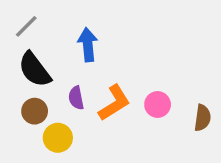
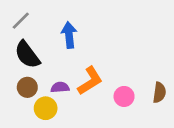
purple semicircle: (76, 98) -> (60, 87), moved, turned 96
pink circle: (158, 105) -> (124, 96), moved

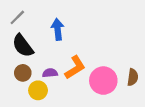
pink circle: (124, 96) -> (103, 81), size x1.6

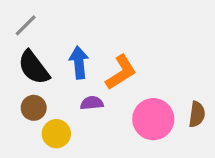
blue arrow: (58, 29) -> (79, 63), moved
orange L-shape: (75, 67) -> (121, 72), moved
purple semicircle: (50, 73) -> (92, 103), moved

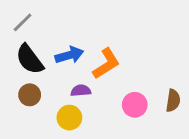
blue arrow: (79, 63) -> (69, 55), turned 80
pink circle: (153, 119) -> (135, 105), size x0.7
yellow circle: (56, 134) -> (69, 118), moved

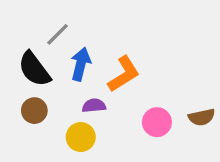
gray line: (23, 22) -> (58, 34), moved
blue arrow: (69, 55) -> (81, 64), turned -60
brown semicircle: (173, 101) -> (202, 117), turned 70

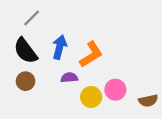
gray line: (58, 34) -> (32, 18), moved
brown semicircle: (202, 117) -> (148, 101), moved
yellow circle: (81, 137) -> (91, 97), moved

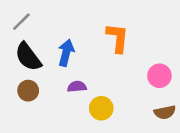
gray line: (32, 18) -> (21, 22), moved
orange L-shape: (91, 54) -> (118, 38), moved, turned -52
pink circle: (115, 90) -> (159, 76), moved

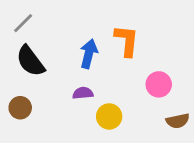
blue arrow: (66, 53) -> (89, 54), moved
pink circle: (159, 76) -> (159, 84), moved
brown circle: (28, 91) -> (20, 108), moved

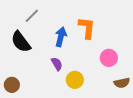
gray line: (23, 23) -> (32, 16), moved
purple semicircle: (83, 93) -> (57, 64), turned 64
brown circle: (20, 108) -> (12, 85), moved

